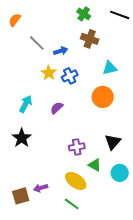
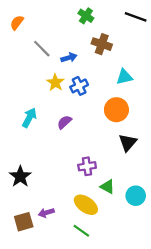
green cross: (84, 14) -> (86, 16), moved
black star: (22, 138) -> (20, 176), moved
black triangle: (113, 142) -> (128, 143), moved

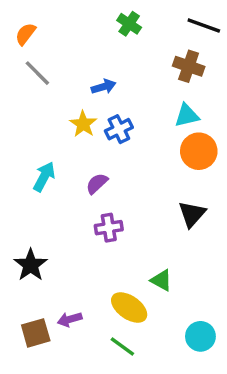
brown cross: (102, 44) -> (189, 66), moved
gray line: (42, 49) -> (37, 73), moved
orange circle: (116, 110) -> (199, 151), moved
purple cross: (87, 166) -> (109, 228), moved
cyan circle: (136, 196) -> (200, 336), moved

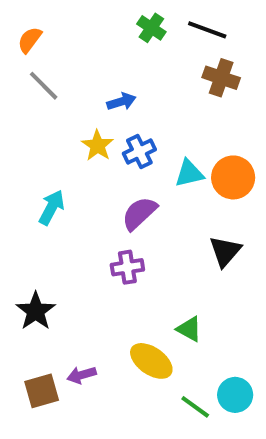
black line: (204, 25) -> (207, 30), moved
cyan triangle: (187, 116) -> (189, 173), moved
purple semicircle: (97, 183) -> (139, 213), moved, size x1.4
green line: (122, 347) -> (195, 407), moved

